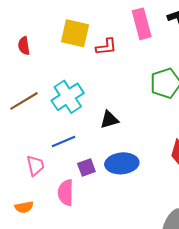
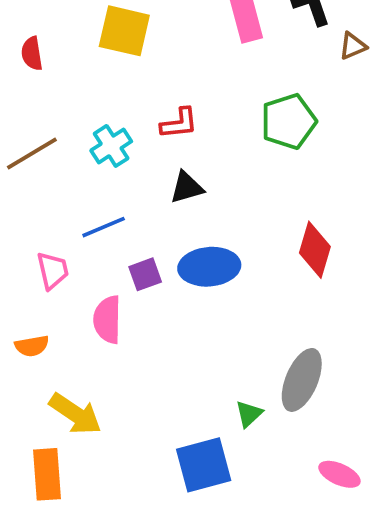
red L-shape: (106, 47) -> (179, 123), moved
cyan cross: (68, 97) -> (111, 146), size x0.7

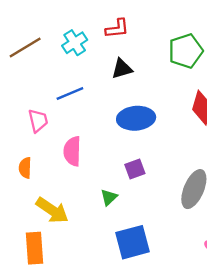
green pentagon: (289, 121) -> (186, 51), moved
purple square: (145, 274) -> (135, 169), moved
orange semicircle: (32, 346) -> (25, 168), turned 102
green triangle: (249, 414) -> (109, 197), moved

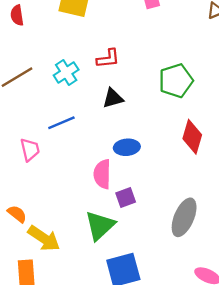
blue ellipse: (136, 118) -> (127, 147), size x0.7
pink semicircle: (72, 151) -> (102, 174), moved
orange semicircle: (25, 168) -> (17, 214), moved, turned 126
green triangle: (109, 197) -> (100, 226), size x1.8

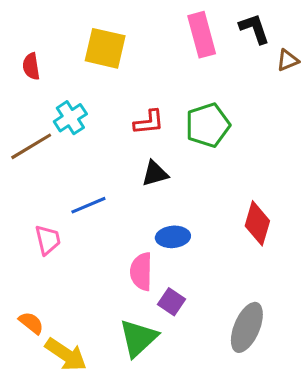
cyan cross: (66, 73) -> (70, 118), moved
green pentagon: (176, 81) -> (208, 125), moved
purple square: (126, 197) -> (171, 302), turned -36

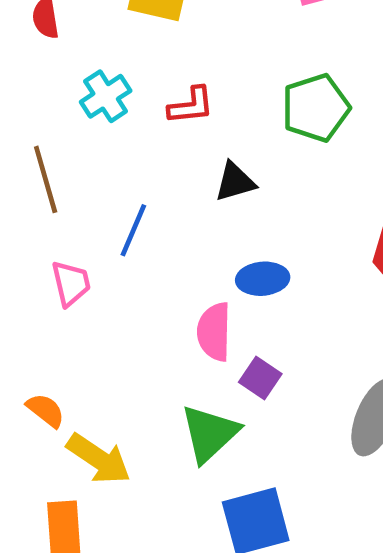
red L-shape: (149, 122) -> (191, 106), moved
brown line: (31, 146) -> (46, 179), moved, turned -75
blue line: (88, 205) -> (133, 230), turned -44

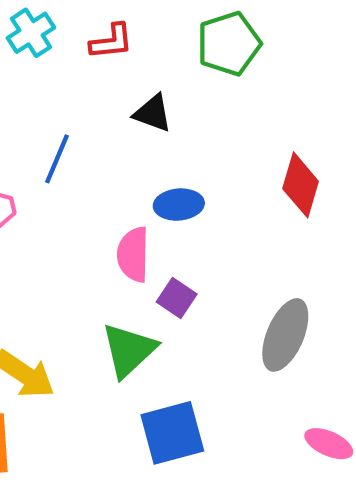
black triangle: (235, 182) -> (153, 113), turned 36

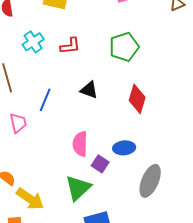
black triangle: (153, 113) -> (89, 90), moved
red diamond: (301, 185) -> (137, 99), moved
blue ellipse: (179, 205) -> (124, 148), moved

